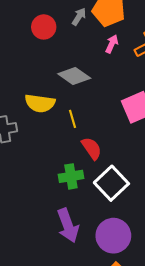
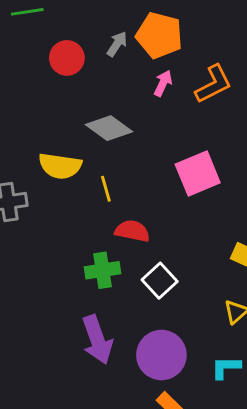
red semicircle: (92, 148) -> (132, 231), turned -45
white square: (111, 183) -> (160, 281), size x0.7

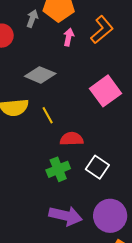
purple arrow: (97, 340) -> (66, 216), turned -44

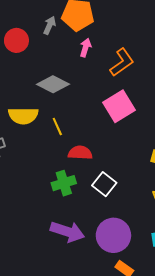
orange L-shape: (102, 30) -> (122, 62), moved

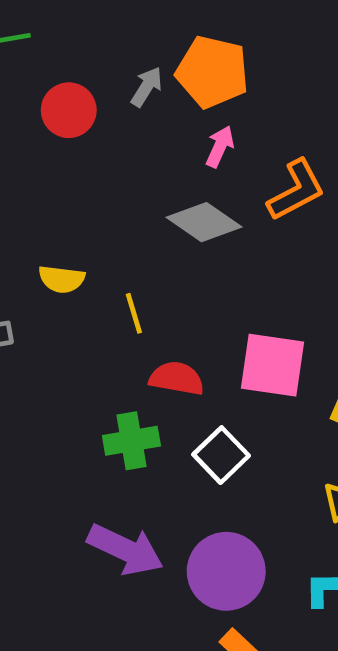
gray diamond: (53, 84) -> (204, 222), moved
pink square: (119, 106) -> (273, 365), moved, turned 32
yellow semicircle: (23, 116) -> (62, 279), size x0.7

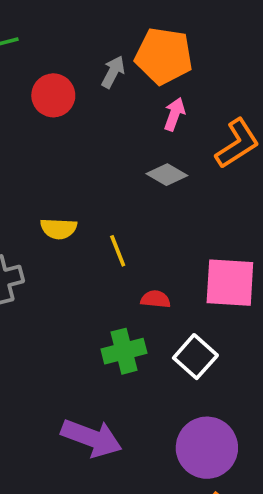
gray diamond: (204, 222) -> (167, 175), size x0.7
red semicircle: (177, 378) -> (156, 299), size x0.7
purple arrow: (125, 549) -> (92, 438), moved

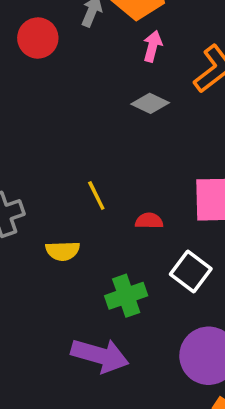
yellow semicircle: (59, 229) -> (63, 251), moved
yellow line: (118, 251) -> (96, 195), moved
green cross: (124, 351) -> (126, 296), moved

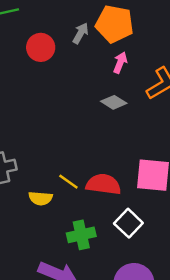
yellow line: (96, 195) -> (68, 182), moved, turned -35
red semicircle: (149, 221) -> (103, 184), size x1.8

